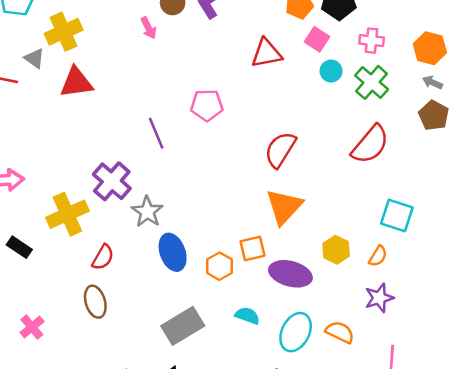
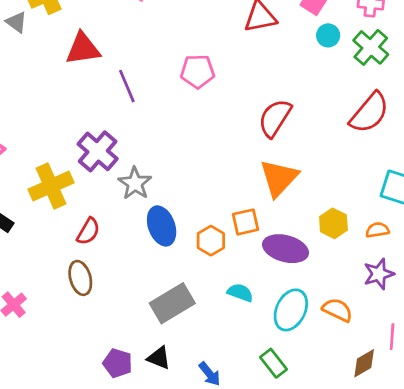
red triangle: (76, 82) -> (83, 49), moved
purple line: (156, 133) -> (127, 86), moved
orange semicircle: (378, 256) -> (377, 230), turned -130

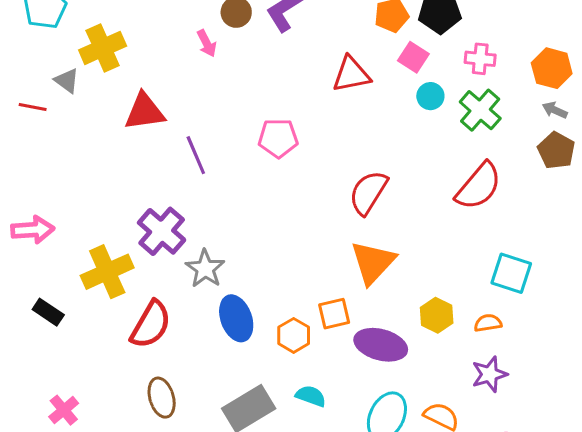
red semicircle: (88, 231) -> (151, 325), size x1.5
brown ellipse: (80, 278) -> (162, 398), moved
cyan semicircle: (240, 293) -> (311, 396), moved

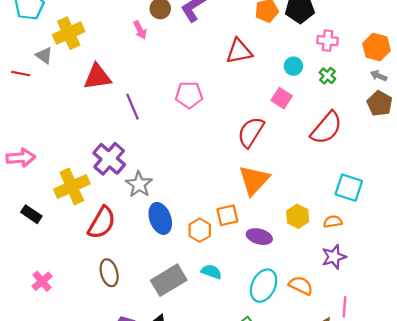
pink square: (413, 57) -> (282, 98), moved
green cross: (480, 110) -> (327, 76), size x0.6
purple ellipse: (381, 345) -> (259, 237), size x0.7

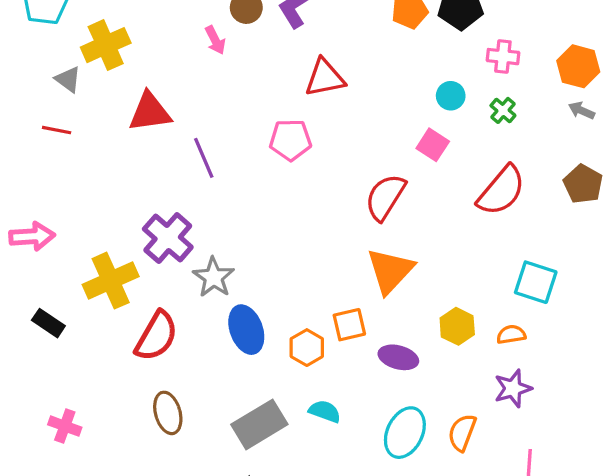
red triangle: (239, 51) -> (325, 78), moved
red line: (21, 74) -> (57, 130), moved
brown pentagon: (380, 103) -> (583, 184), moved
pink cross: (42, 281) -> (65, 426), turned -30
orange semicircle: (301, 286) -> (462, 433), turned -95

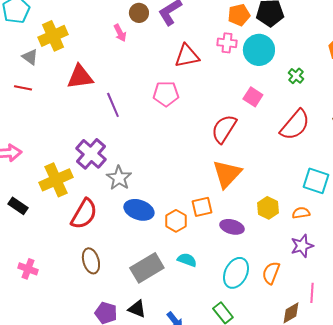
pink cross: (503, 57) -> (227, 43), moved
cyan circle: (451, 96) -> (259, 50), moved, size x1.8
blue ellipse: (246, 330) -> (139, 210), turned -52

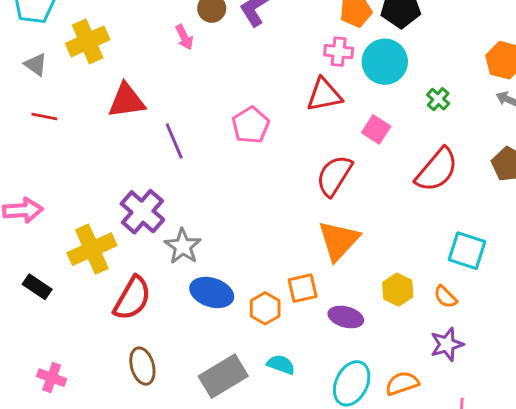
red triangle: (187, 56) -> (324, 95), moved
gray triangle: (30, 57) -> (36, 65), moved
pink pentagon: (166, 94) -> (251, 125), turned -30
orange semicircle: (301, 213) -> (445, 297), turned -126
orange semicircle: (271, 273) -> (402, 383), turned 50

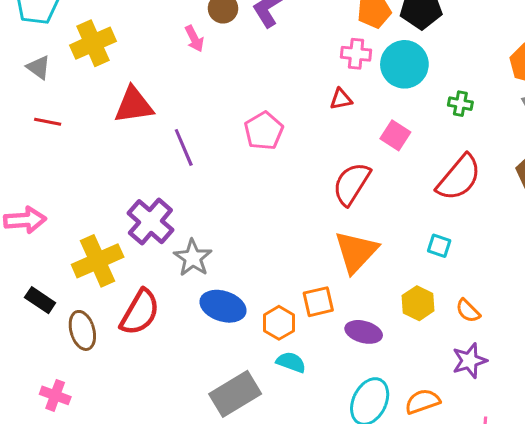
red triangle: (324, 95) -> (341, 99), size x0.6
green cross: (438, 99) -> (460, 104), turned -30
cyan square: (467, 251) -> (439, 246), moved, size x0.6
cyan semicircle: (281, 365) -> (291, 362), moved
brown ellipse: (142, 366) -> (82, 330), moved

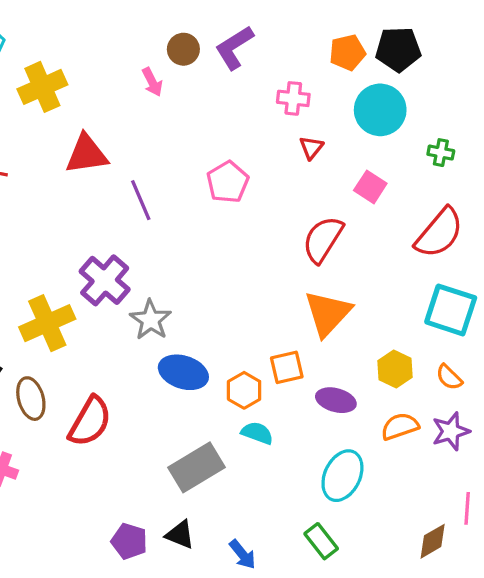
pink cross: (356, 54) -> (293, 98), moved
red triangle: (341, 99) -> (311, 148), turned -40
cyan square: (439, 246) -> (451, 310), moved, size x2.0
red semicircle: (140, 312) -> (90, 421), moved
orange semicircle: (423, 401) -> (400, 426), moved

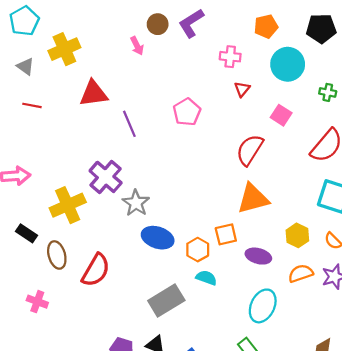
black pentagon: (398, 49) -> (321, 28), moved
orange triangle: (328, 313) -> (253, 199), turned 32

